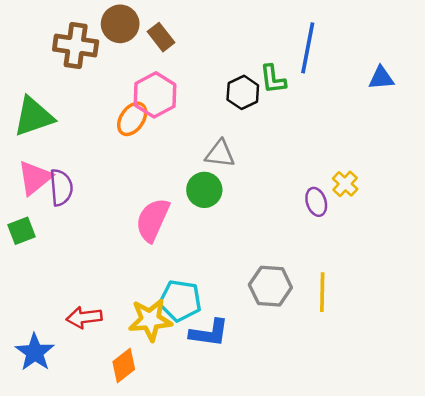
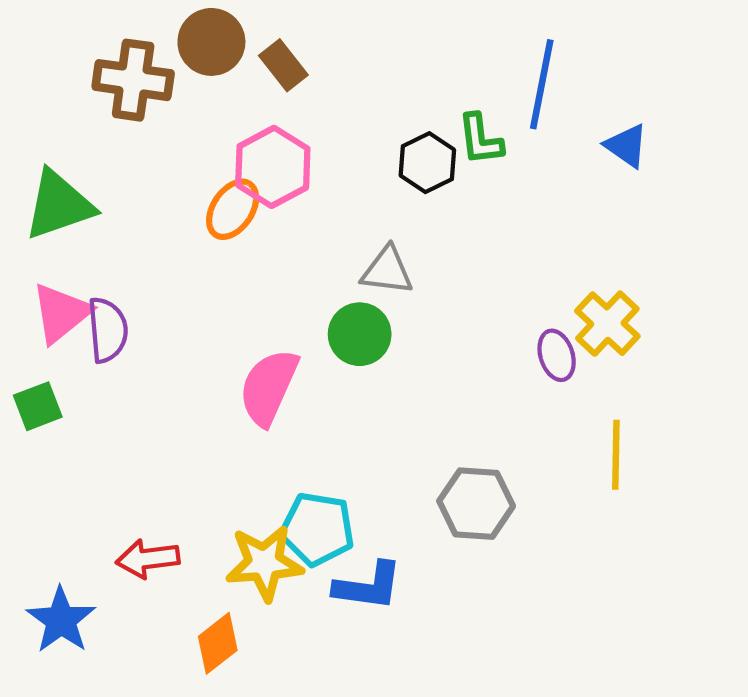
blue triangle: (381, 78) -> (626, 146), moved, turned 40
yellow cross: (345, 184) -> (607, 324), size x1.4
yellow line: (322, 292) -> (616, 455), moved

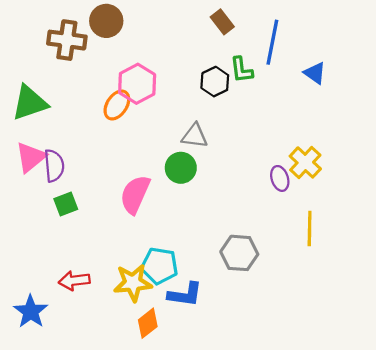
brown rectangle: (283, 65) -> (222, 22), moved
green square: (38, 406) -> (66, 204), moved
orange diamond: (218, 643) -> (148, 323), moved

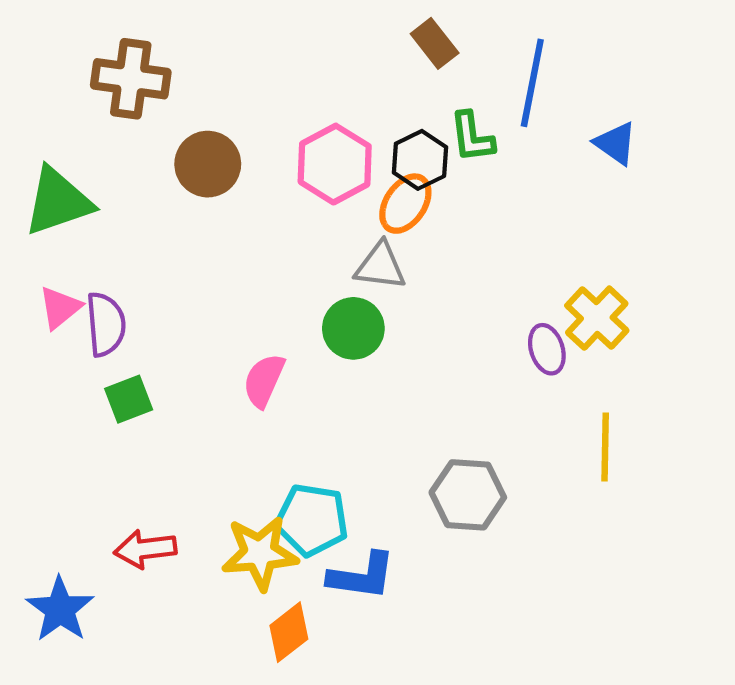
brown circle: (106, 21) -> (208, 164), moved
pink hexagon: (137, 84) -> (335, 164), moved
orange ellipse: (117, 105) -> (405, 204), moved
pink triangle: (31, 157) -> (60, 308), size x0.7
pink semicircle: (135, 194) -> (264, 380), size x0.7

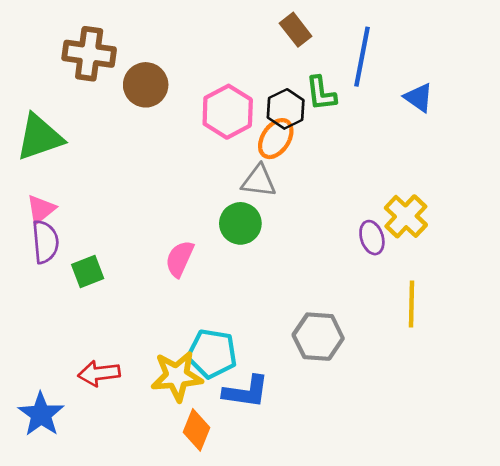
brown circle: (208, 164) -> (146, 85), moved
purple semicircle: (106, 324) -> (45, 242), moved
orange diamond: (289, 632) -> (197, 430), turned -30

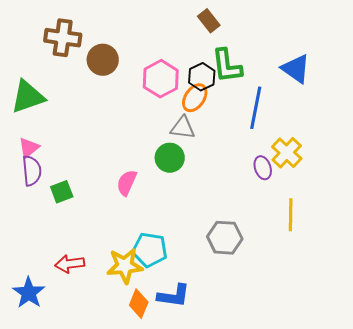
blue line: (362, 57) -> (256, 108), moved
green L-shape: (321, 93) -> (227, 66), size x1.4
blue triangle: (419, 98) -> (296, 69), size x1.4
blue L-shape: (246, 392) -> (174, 296), moved

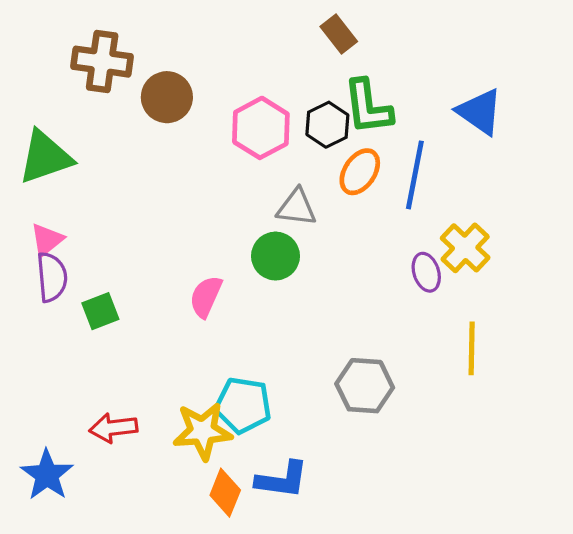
orange ellipse: (195, 98) -> (360, 172), moved

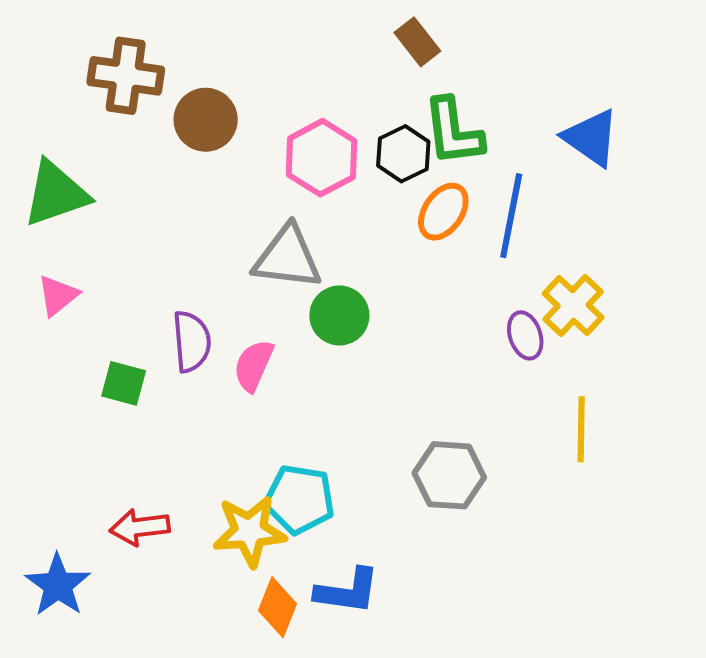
gray triangle: (297, 207) -> (288, 258), moved, size x1.4
purple semicircle: (52, 277) -> (192, 341), moved
green square: (100, 311) -> (124, 383), turned 36

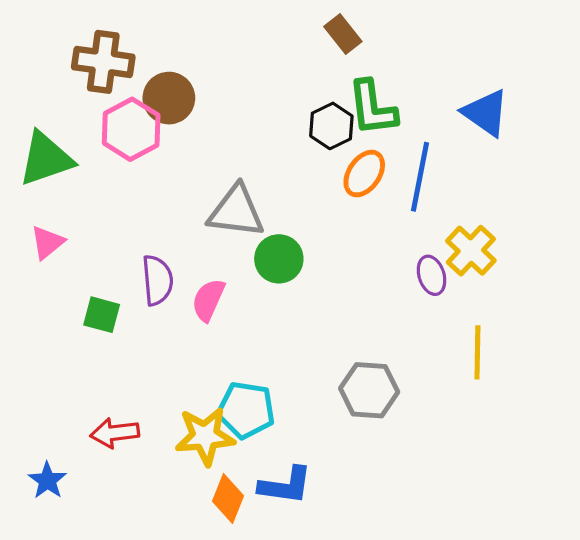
pink hexagon: (321, 158) -> (131, 129), moved
blue star: (58, 585) -> (47, 480), size x0.7

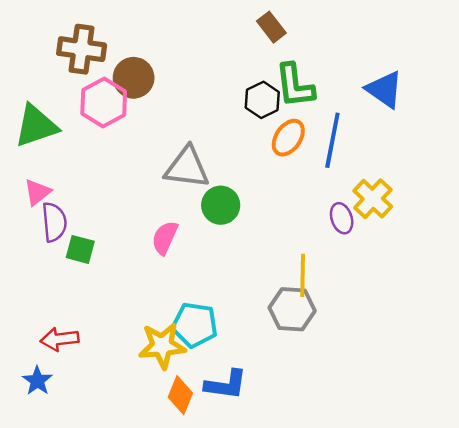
purple semicircle: (157, 280) -> (54, 222), moved
yellow line: (477, 352) -> (303, 275), moved
red arrow: (115, 433) -> (59, 339), moved

